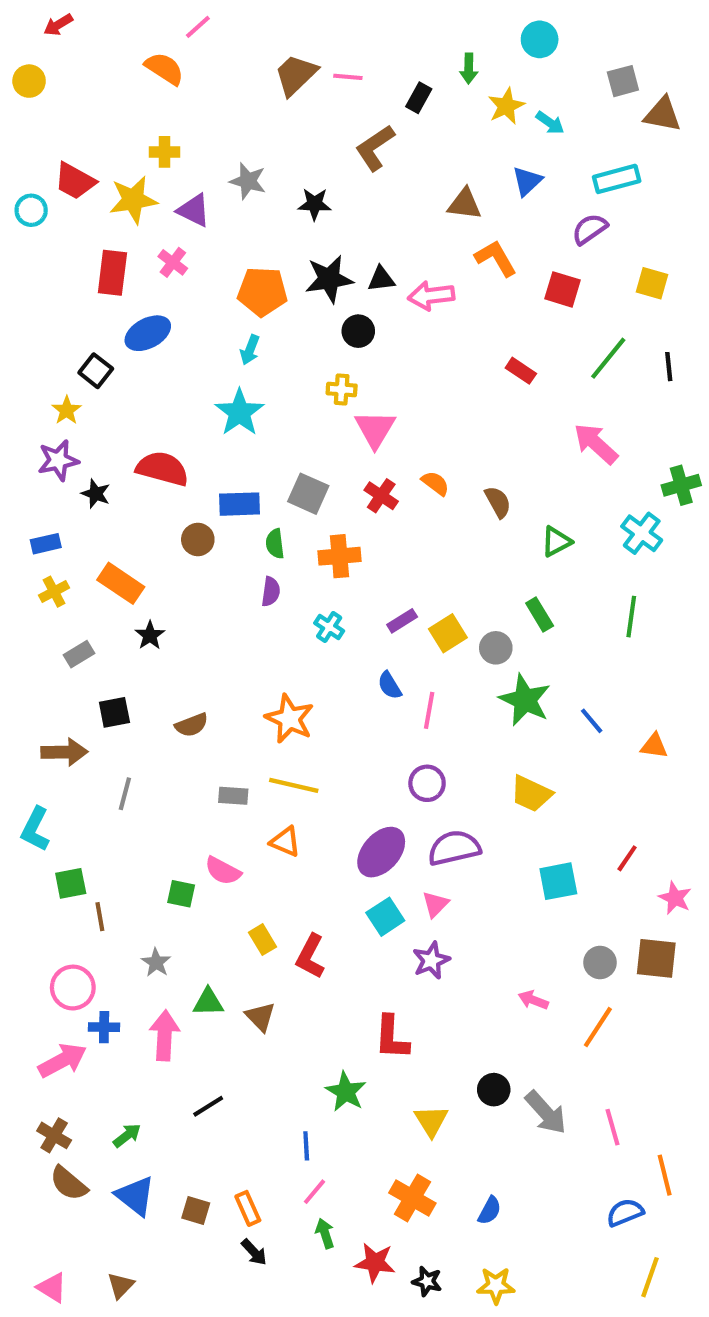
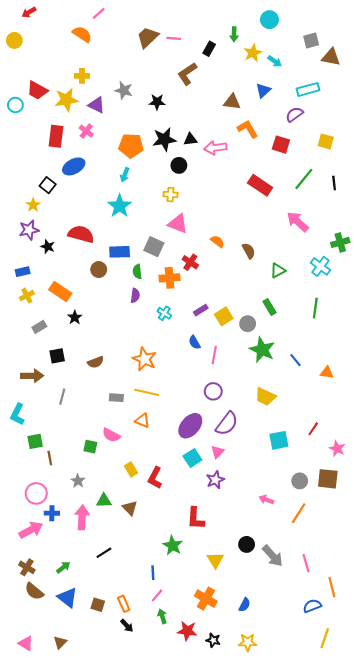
red rectangle: (521, 371) -> (260, 185), size x1.6
pink triangle: (375, 429) -> (178, 224), moved, turned -40
red cross: (381, 496) -> (190, 262), moved
purple semicircle: (454, 848) -> (227, 424), turned 140

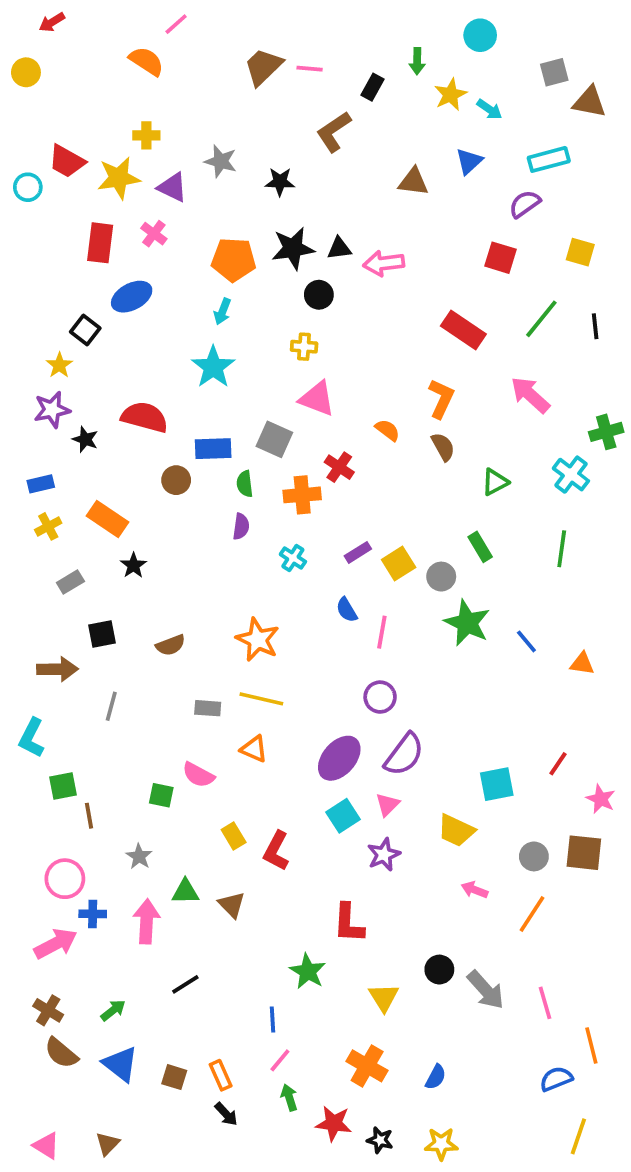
orange L-shape: (248, 129) -> (441, 399), moved, turned 55
yellow trapezoid: (265, 397) -> (456, 830), moved

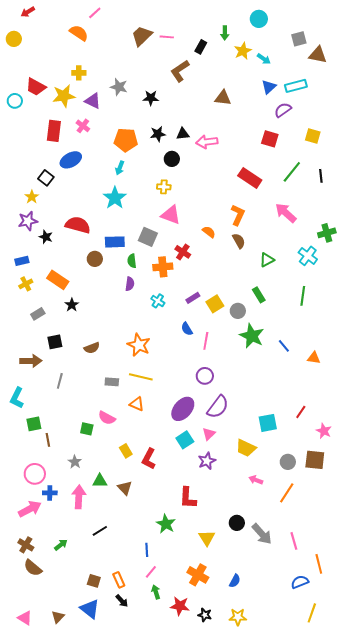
blue triangle: (469, 161) -> (269, 87), moved
black star: (293, 248) -> (158, 134), size x0.7
blue triangle: (120, 1064) -> (90, 609), moved

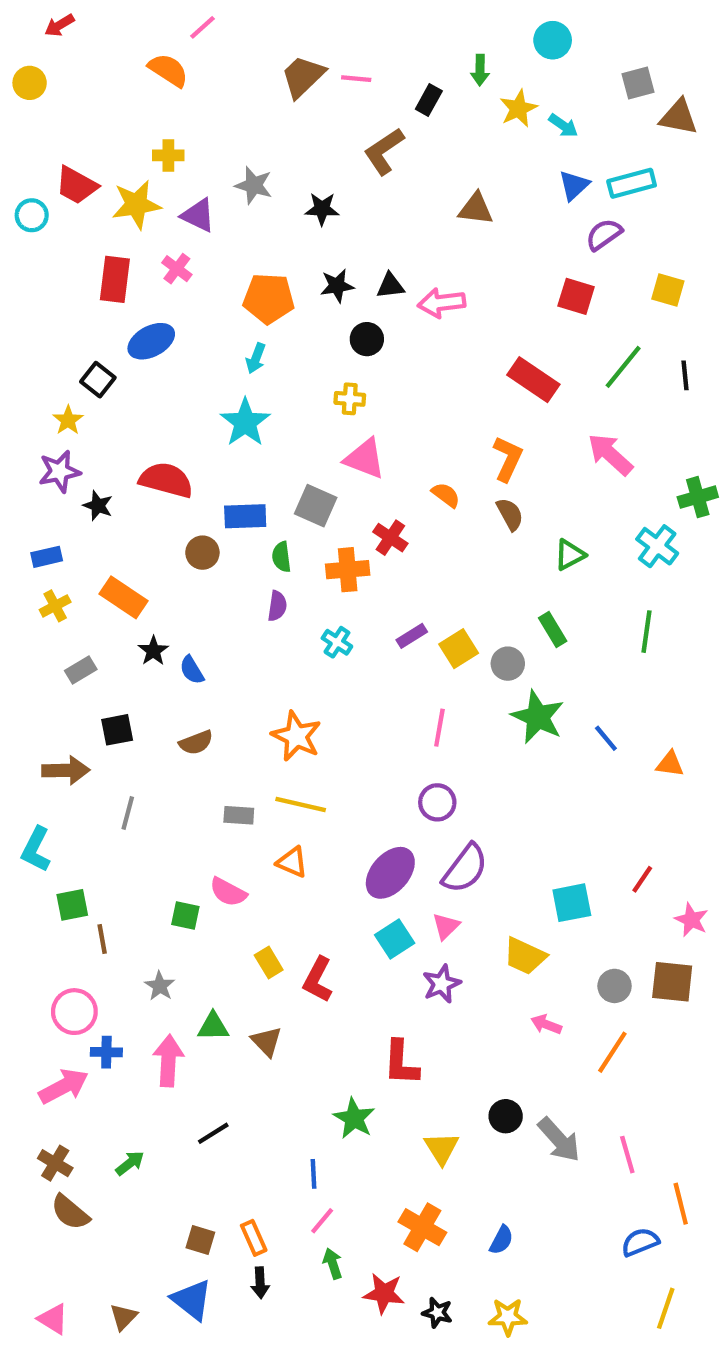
blue semicircle: (187, 329) -> (192, 670), moved
black arrow: (122, 601) -> (260, 1283), turned 40

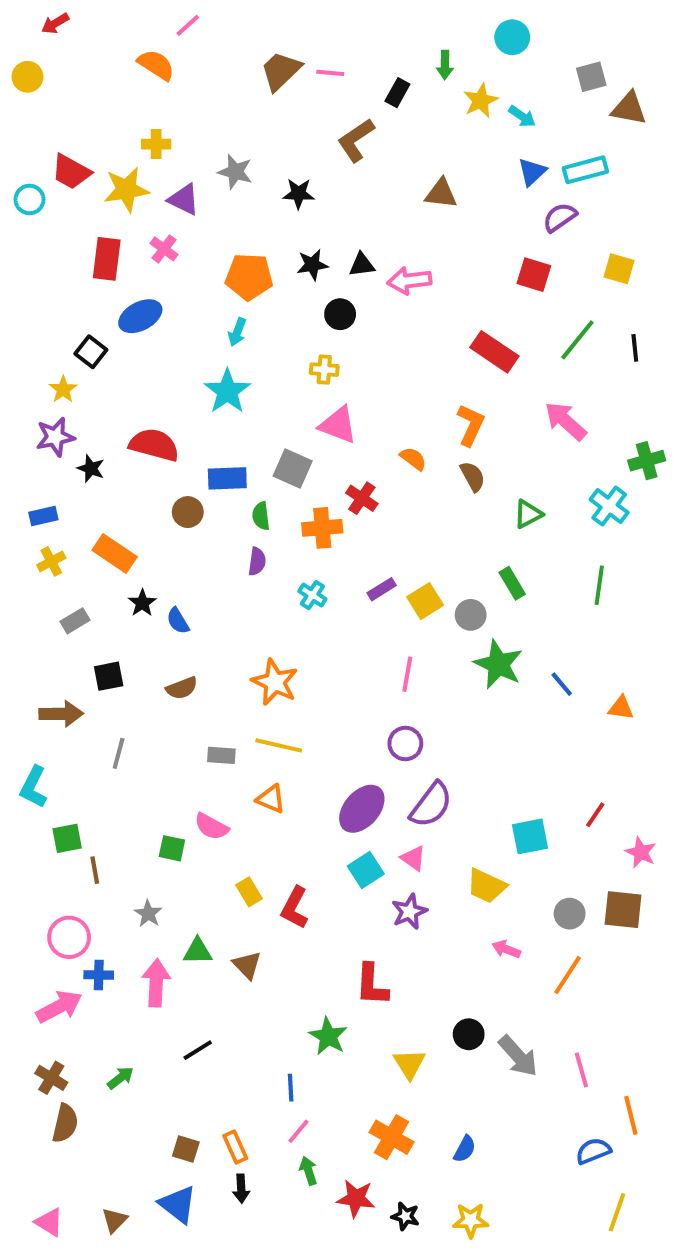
pink triangle: (446, 926) -> (413, 858), turned -40
brown semicircle: (70, 1212) -> (65, 1123), turned -117

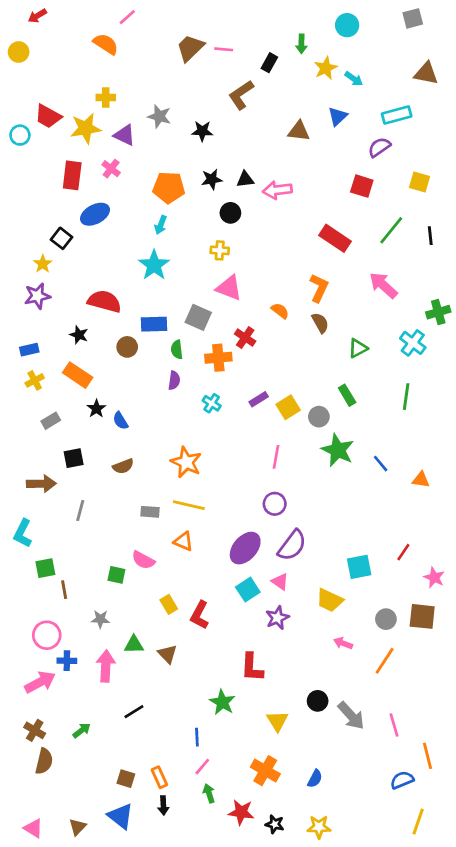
gray square: (591, 77) -> (413, 18), moved
blue triangle: (532, 172) -> (338, 116), moved
black star: (91, 469) -> (79, 335), moved
gray star: (148, 914) -> (100, 619), turned -30

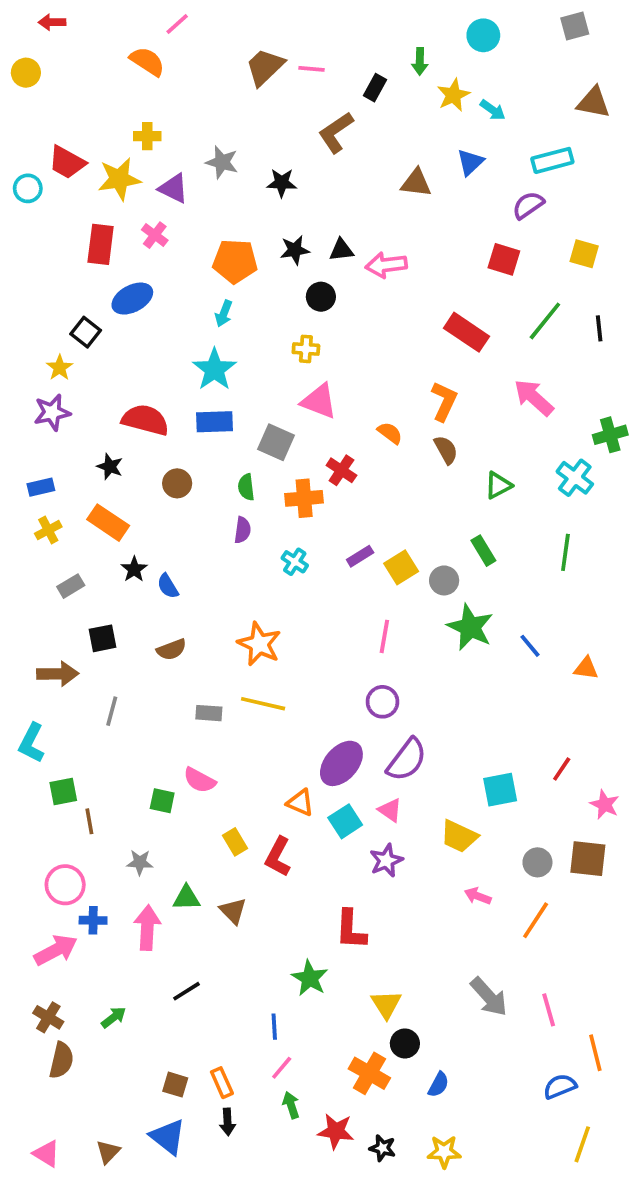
red arrow: (37, 16) -> (52, 22), turned 30
blue rectangle: (154, 324) -> (214, 422), moved
orange triangle: (184, 541) -> (300, 803), moved
black circle: (318, 701) -> (405, 1043), moved

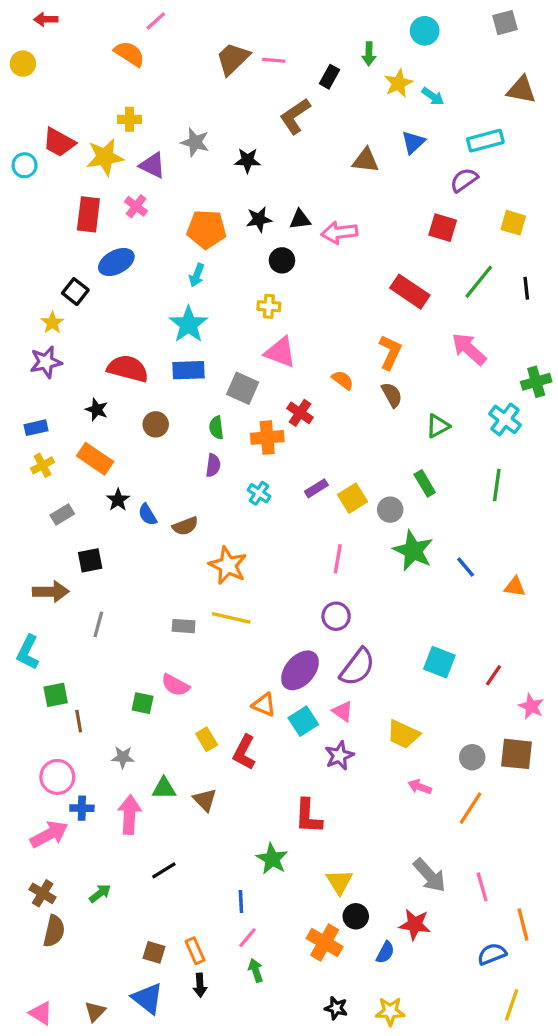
brown semicircle: (172, 650) -> (185, 526), moved
cyan square: (500, 790) -> (439, 662), moved, turned 32
red star: (336, 1131) -> (415, 924), moved

